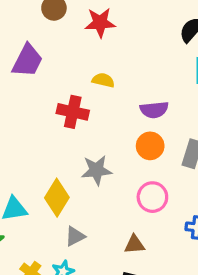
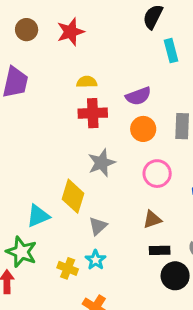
red cross: (73, 112) -> (93, 113), moved

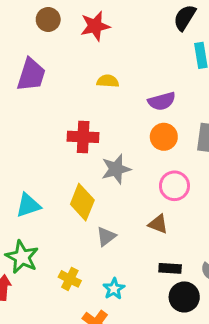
red cross: (93, 113) -> (83, 137), moved
cyan triangle: (38, 216) -> (28, 205), moved
brown triangle: (152, 219) -> (158, 224), moved, turned 36
cyan star: (96, 260) -> (114, 289), moved

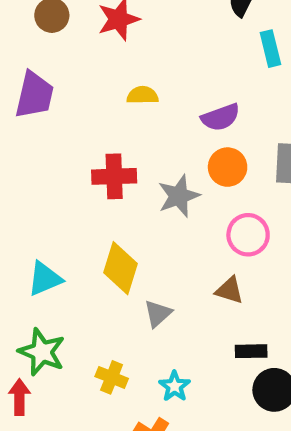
gray star: (116, 169) -> (179, 196), moved

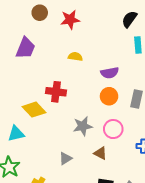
gray star: (179, 196) -> (83, 126), moved
yellow diamond: (120, 268) -> (34, 110), moved, turned -70

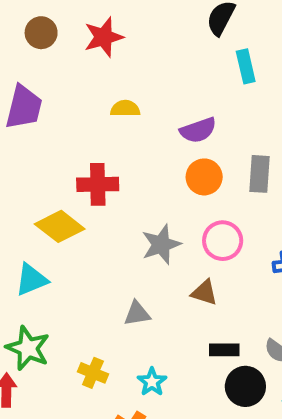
gray triangle: (65, 158) -> (137, 314), turned 32

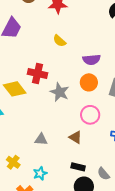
yellow semicircle: (125, 109) -> (59, 41), turned -152
gray star: (161, 244) -> (60, 92), moved, turned 30

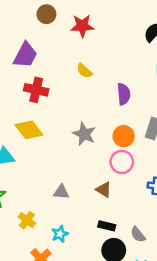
purple semicircle: (92, 60) -> (124, 94), turned -90
red cross: (38, 74) -> (36, 90), moved
orange circle: (89, 82) -> (124, 136), moved

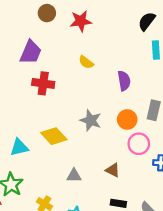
yellow diamond: (29, 130) -> (54, 136), moved
pink circle: (122, 162) -> (139, 144), moved

